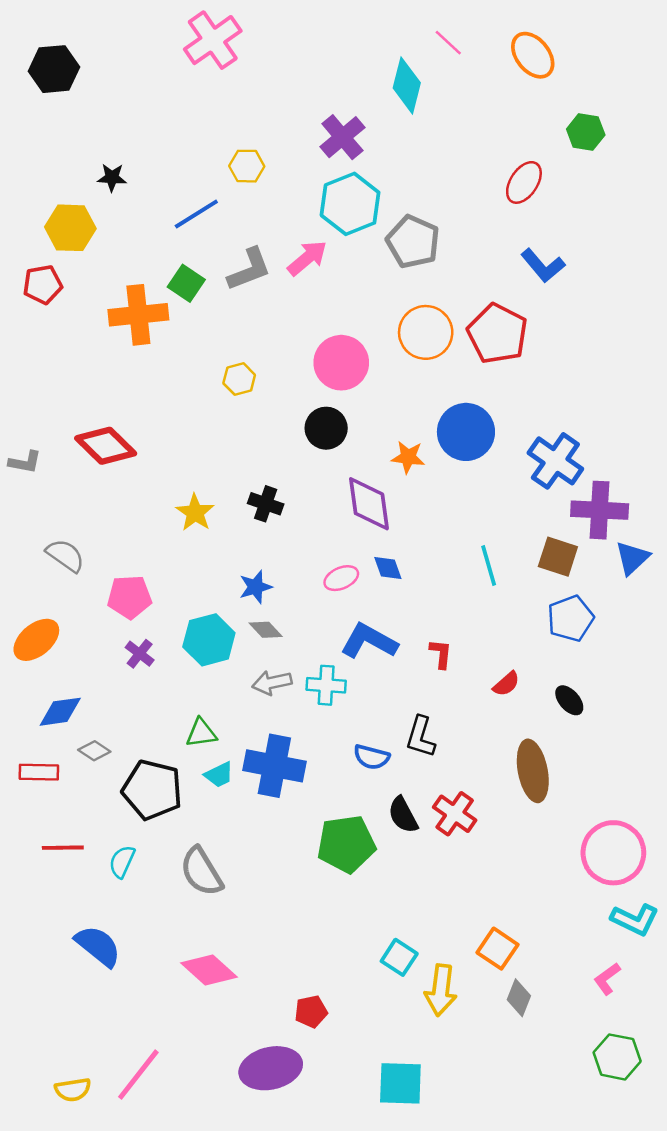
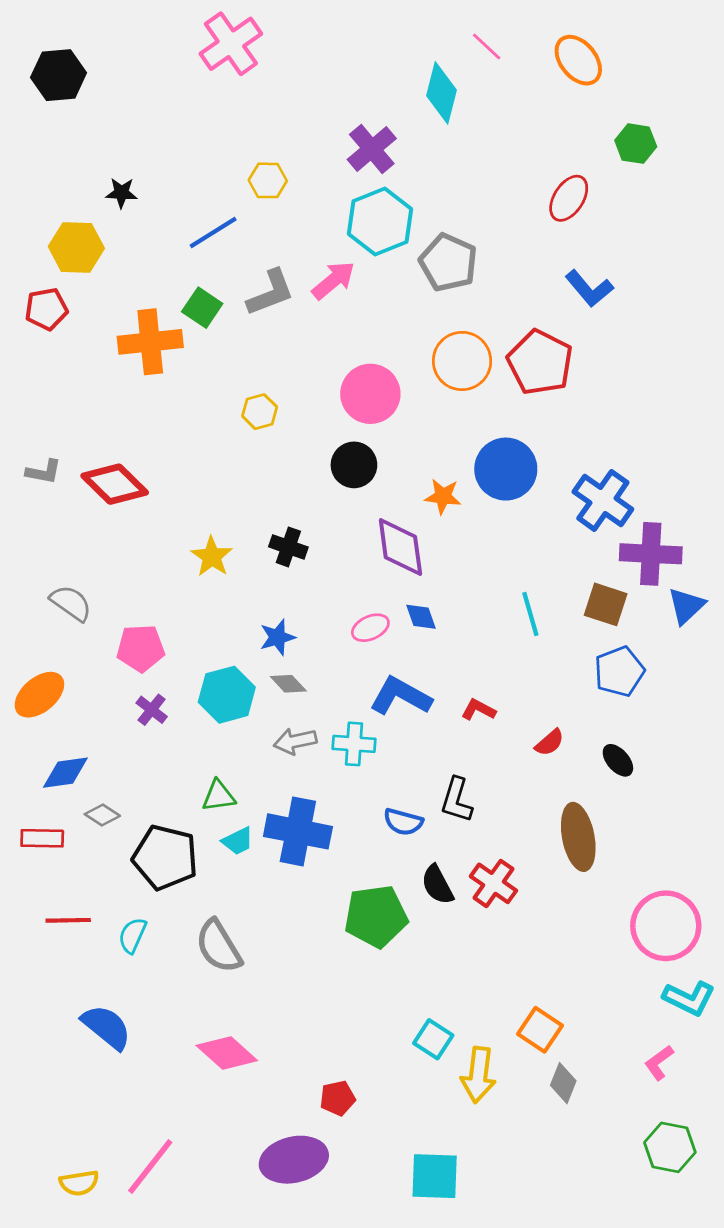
gray L-shape: (25, 462) -> (44, 472), moved
red L-shape: (441, 654) -> (478, 710), turned -68

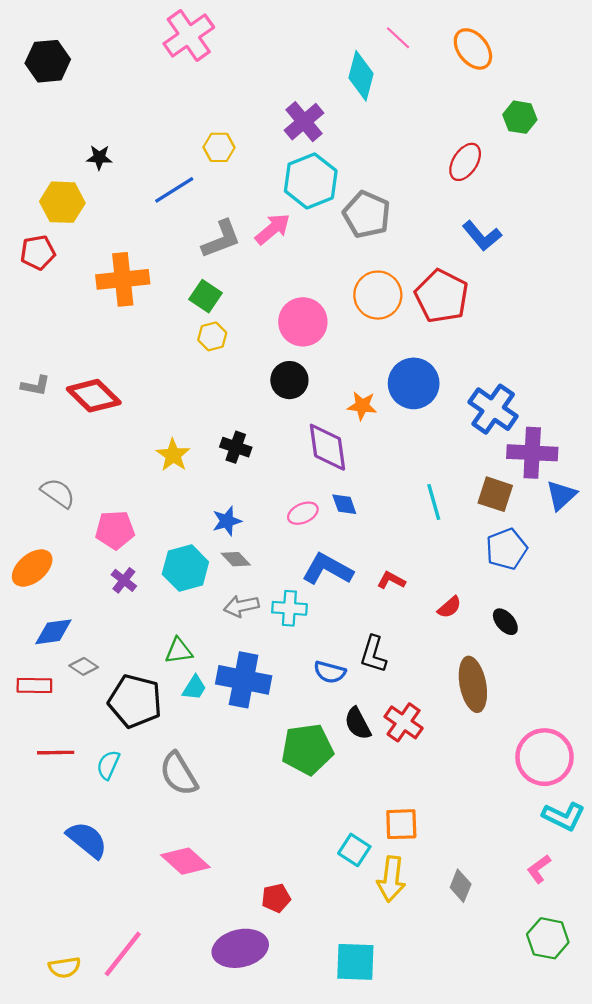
green square: (202, 308) -> (206, 296), moved
cyan trapezoid: (238, 841) -> (194, 688), turned -32
orange square: (540, 1030) -> (401, 824), moved, turned -36

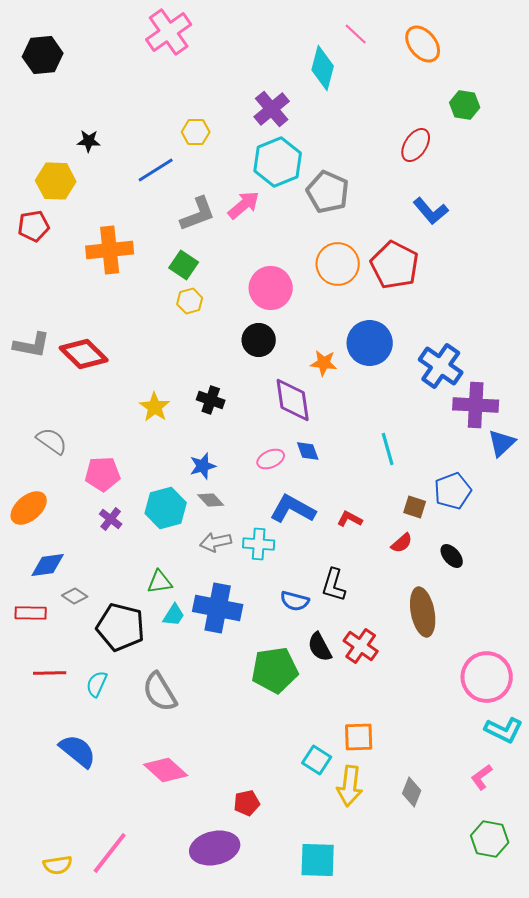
gray L-shape: (35, 386) -> (32, 345), size x1.4
brown square: (495, 494) -> (415, 507), moved, size x0.7

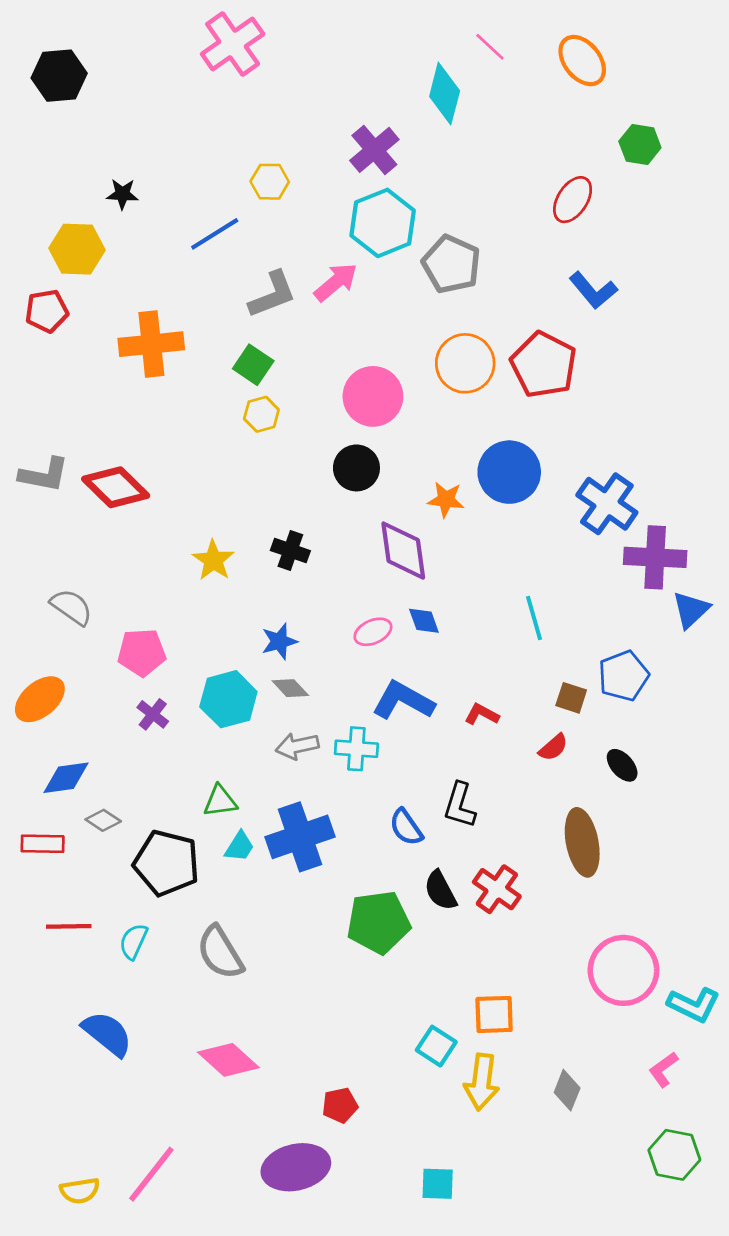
blue semicircle: (295, 601) -> (406, 827), turned 40
blue cross: (218, 608) -> (300, 837), turned -30
pink circle: (487, 677) -> (623, 970), moved
cyan square: (318, 860) -> (438, 1184), size x0.7

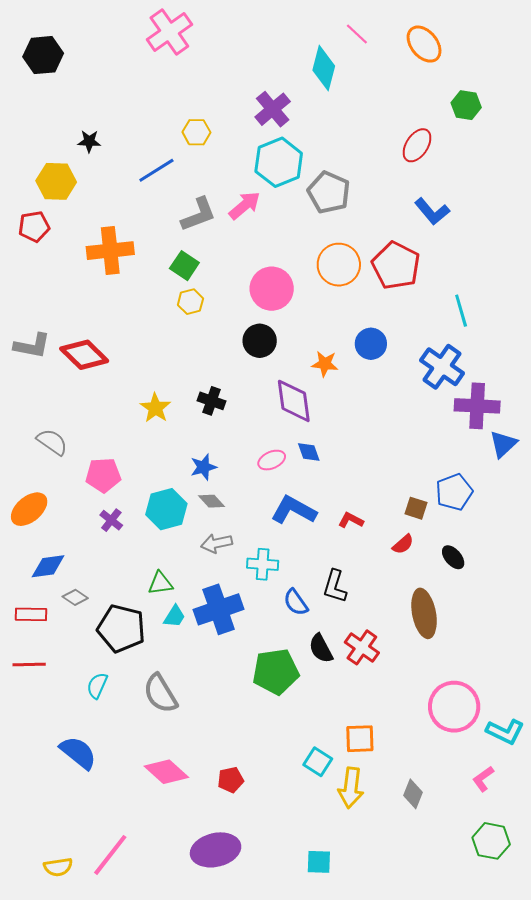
blue circle: (509, 472) -> (371, 344), size x0.7
cyan line: (534, 618) -> (461, 311), moved
cyan cross: (356, 749) -> (263, 564), moved
red line: (69, 926) -> (29, 665), moved
red pentagon: (340, 1105) -> (231, 780), moved

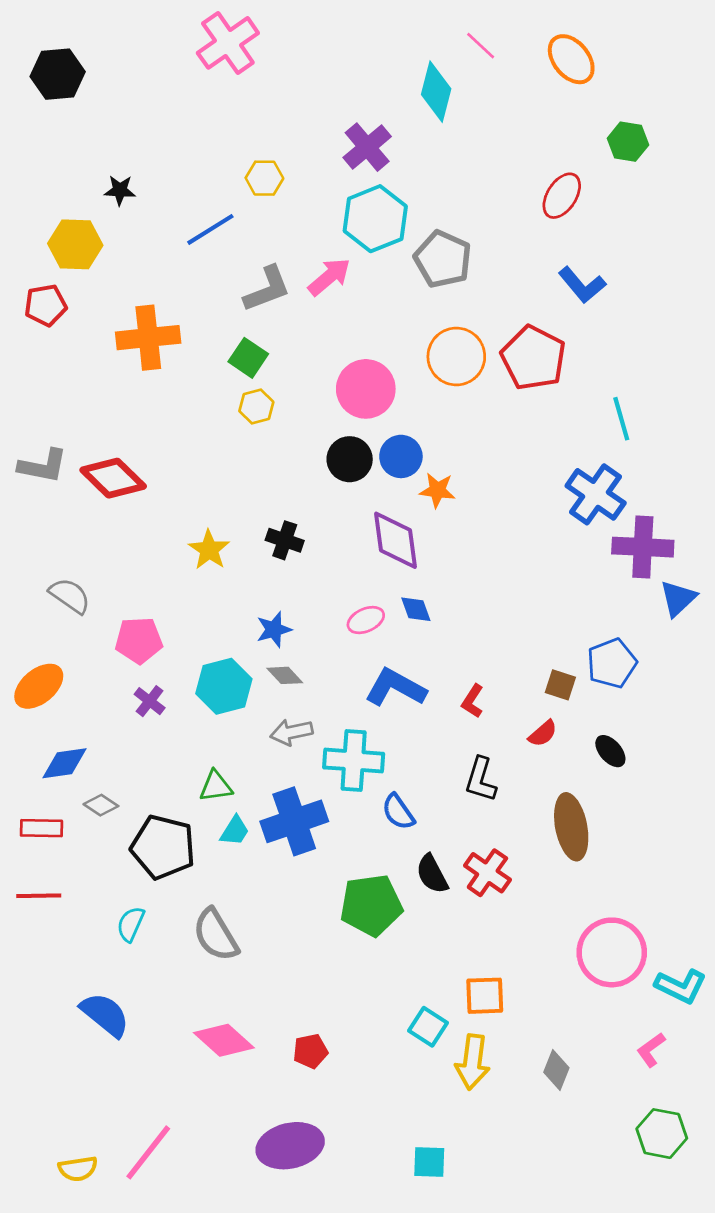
blue circle: (371, 344) -> (401, 456), moved
red L-shape: (351, 520) -> (473, 701), turned -85
cyan cross: (263, 564) -> (354, 761), size x1.4
black L-shape: (335, 586) -> (481, 779), moved

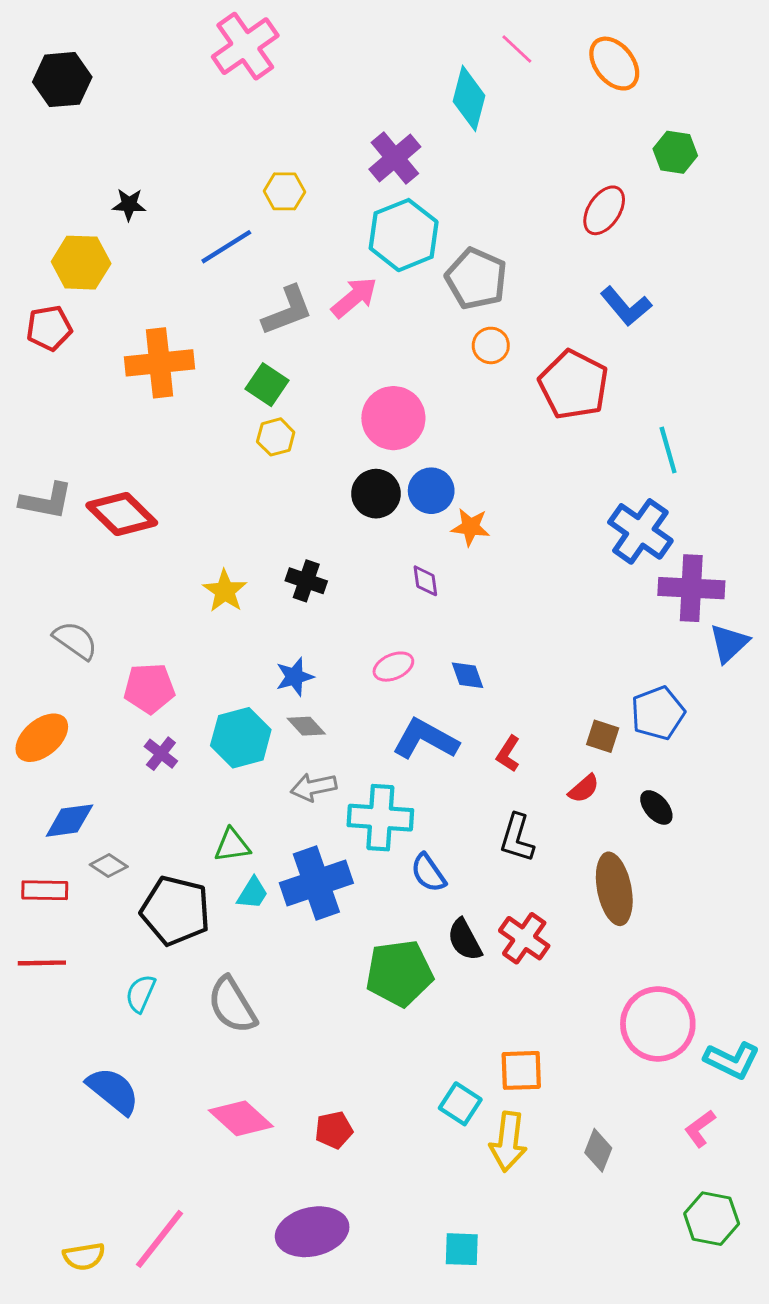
orange circle: (456, 356) -> (491, 345), moved, size x0.6
purple diamond: (396, 540) -> (425, 581), size x0.5
blue diamond: (416, 609) -> (468, 675), moved

